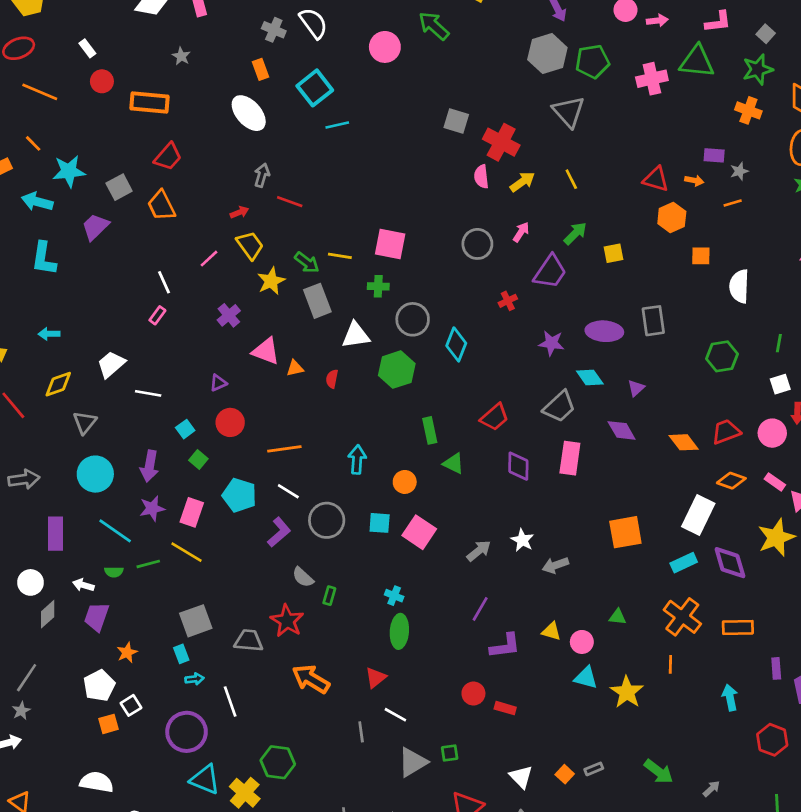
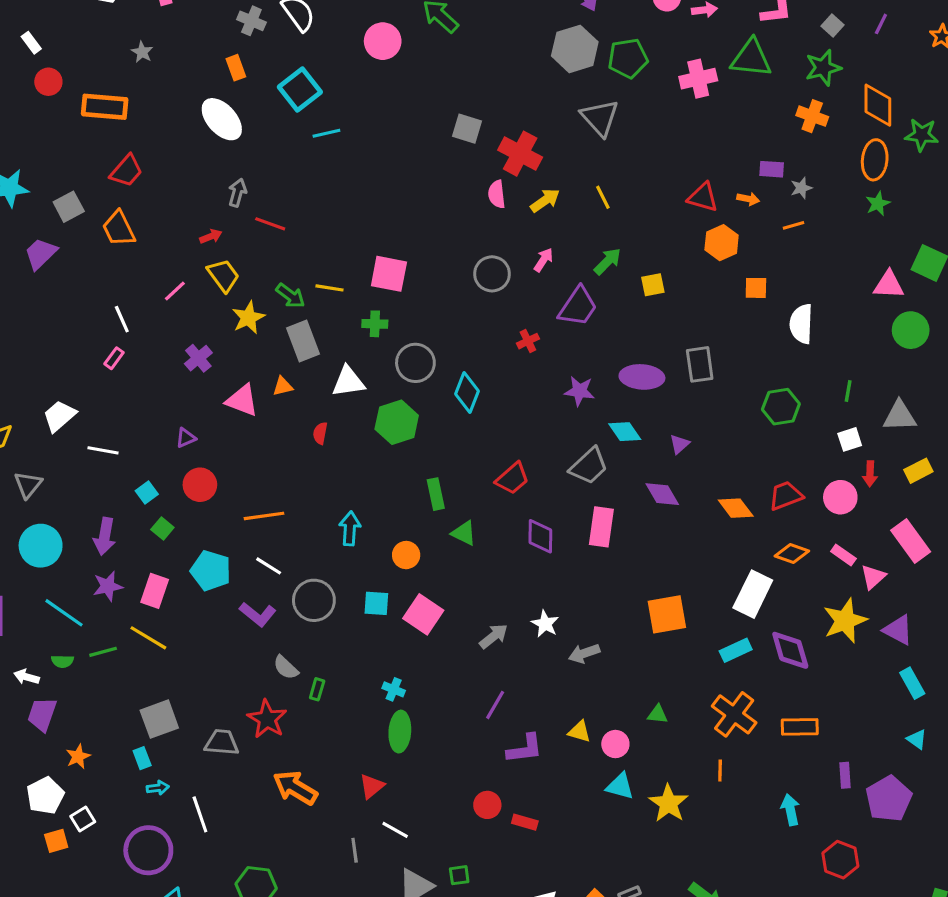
orange triangle: (295, 368) -> (283, 386), moved
purple L-shape: (279, 532) -> (258, 614), turned 80

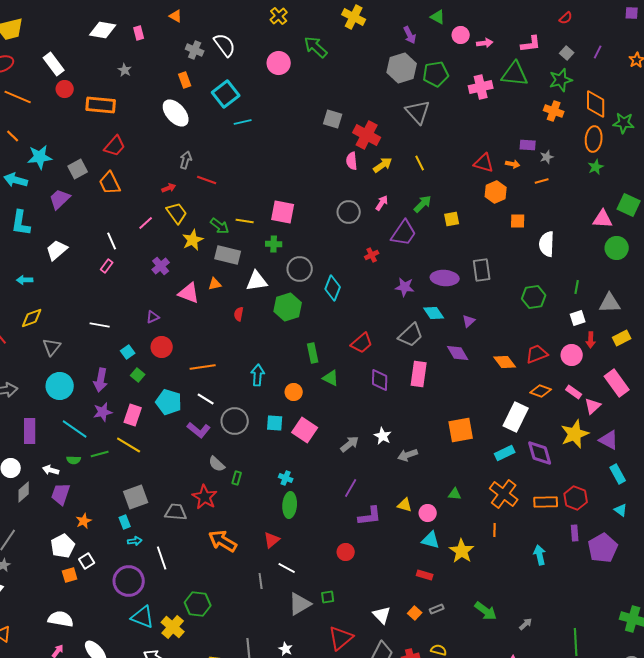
white rectangle: (31, 43) -> (54, 64), size x1.6
gray rectangle: (303, 341) -> (228, 255), turned -55
white trapezoid: (59, 416) -> (57, 250), moved
red rectangle: (525, 822) -> (425, 575), moved
red hexagon: (840, 860) -> (576, 498), moved

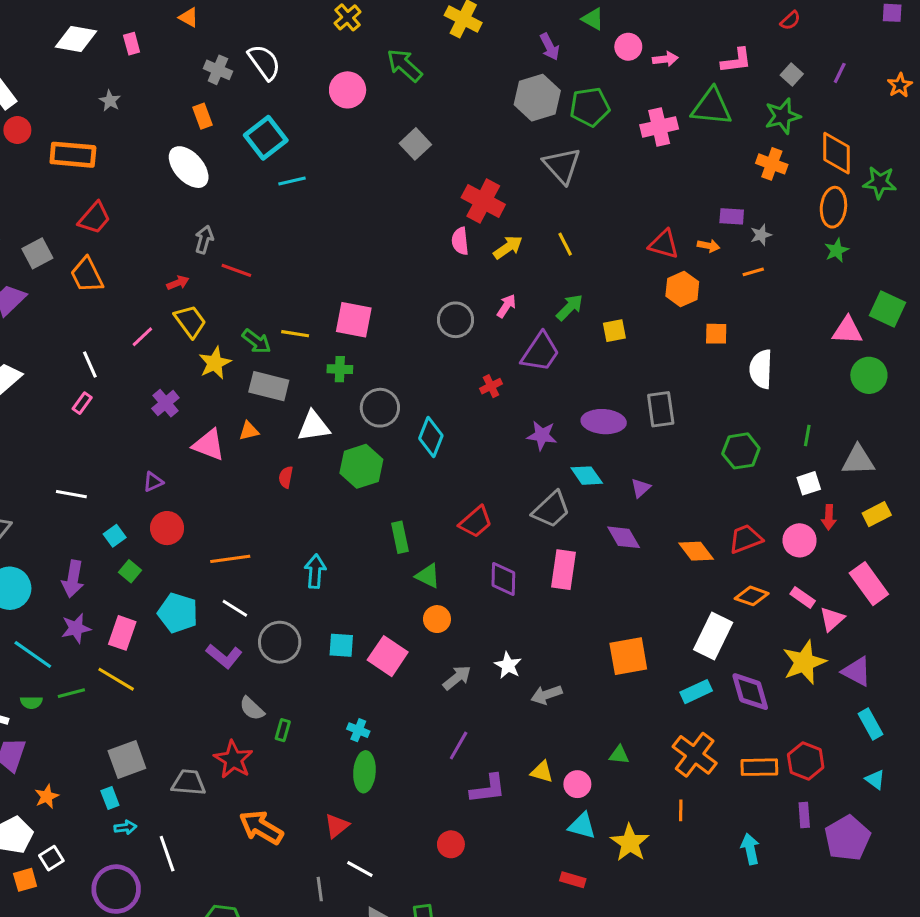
gray square: (333, 119) -> (415, 144), moved, turned 30
orange circle: (294, 392) -> (437, 619), moved

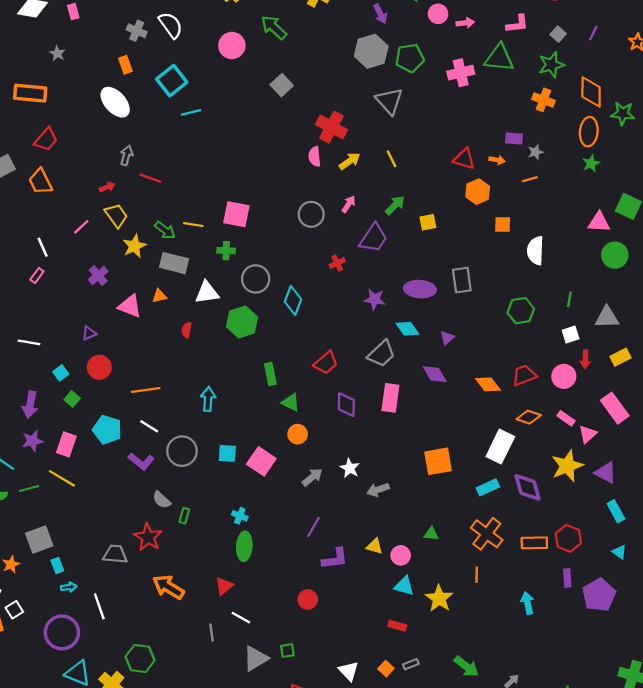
gray square: (127, 759) -> (39, 539), moved

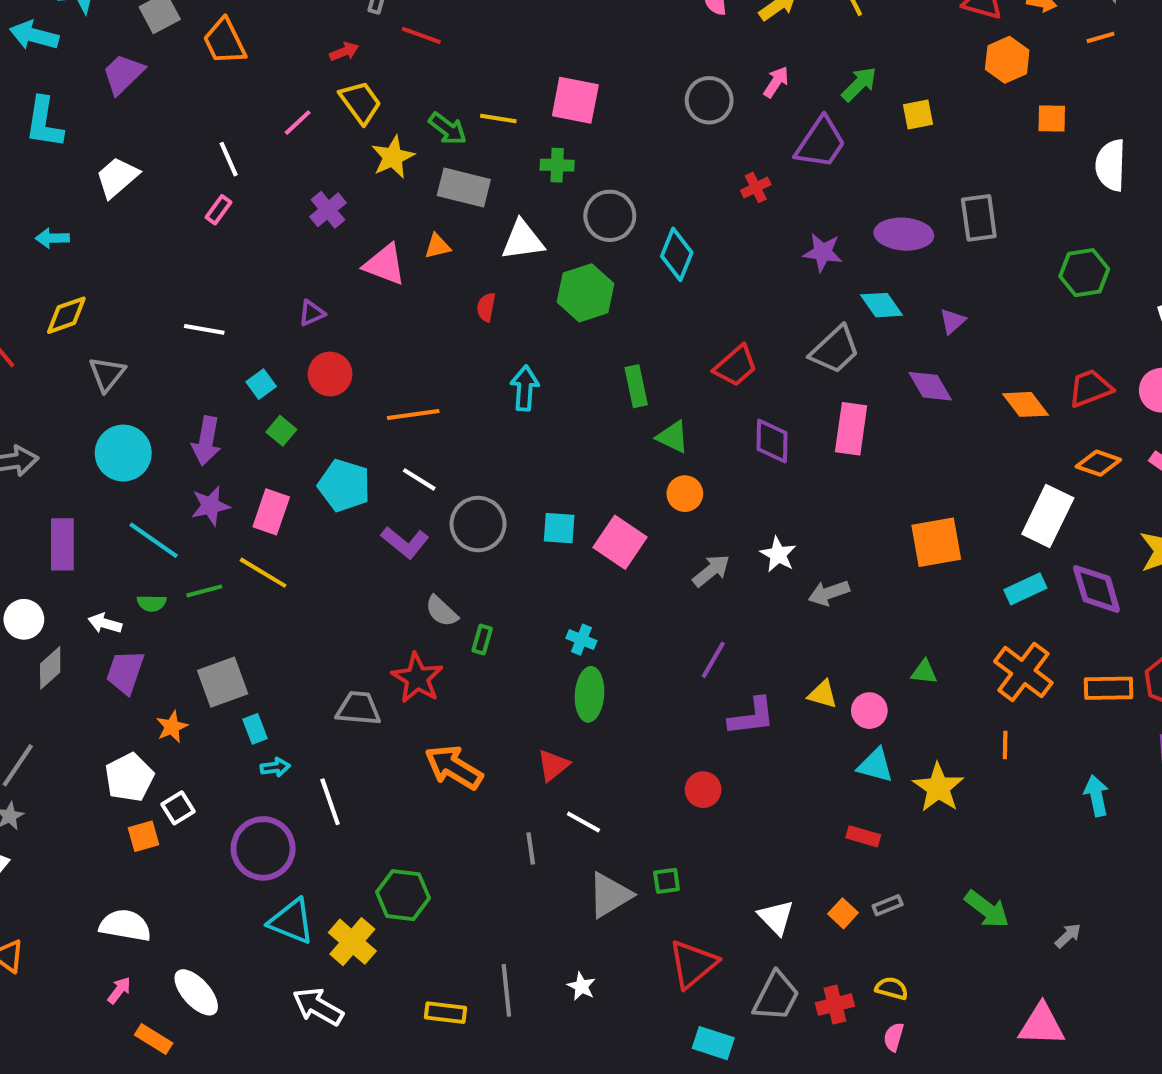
cyan arrow: (208, 399) -> (525, 388), moved

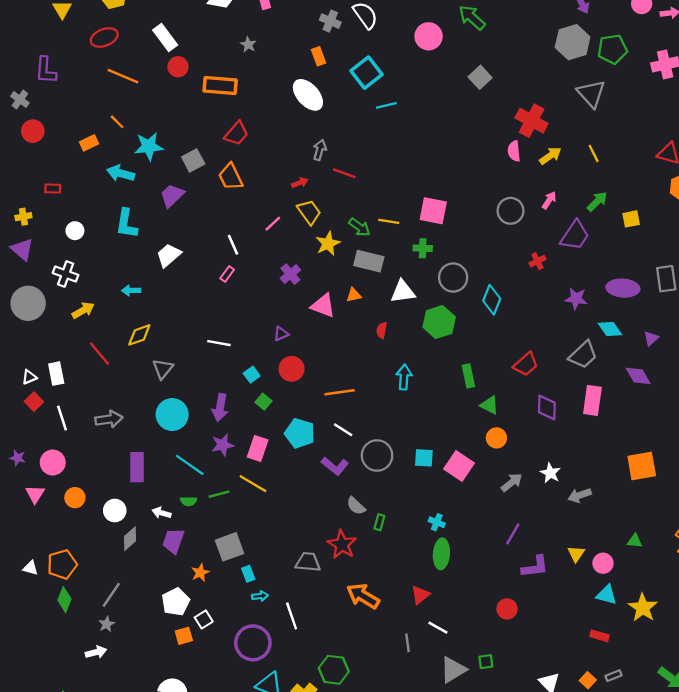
yellow triangle: (823, 694) -> (576, 554), turned 48

